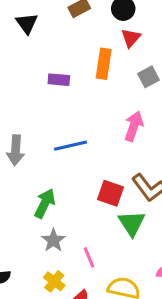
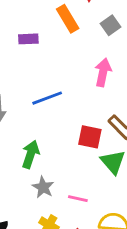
orange rectangle: (104, 64) -> (68, 19), turned -32
pink line: (89, 257) -> (78, 199), turned -48

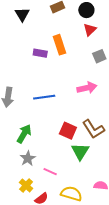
orange rectangle: (68, 19) -> (59, 45), moved
pink arrow: (103, 72) -> (87, 88), turned 54

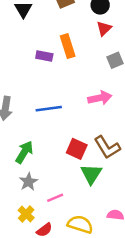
pink line: (50, 172) -> (55, 198), turned -48

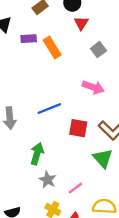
purple rectangle: (44, 56) -> (29, 39), moved
pink arrow: (100, 98) -> (93, 87), turned 45
red square: (77, 149) -> (78, 128), moved

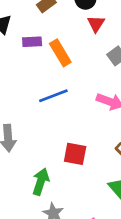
blue line: (49, 109) -> (53, 96), moved
red square: (78, 128) -> (75, 154), moved

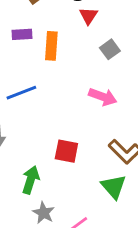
orange rectangle: (60, 53) -> (51, 46), turned 35
blue line: (53, 96) -> (21, 93), moved

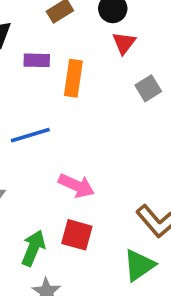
pink arrow: (103, 97) -> (76, 186), moved
red square: (66, 151) -> (77, 235), moved
green triangle: (114, 187) -> (139, 265), turned 32

